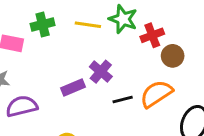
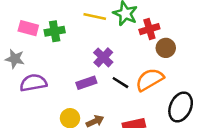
green cross: (43, 24) -> (55, 31), moved
purple rectangle: (73, 88) -> (86, 83), moved
black line: (123, 99) -> (120, 83), turned 42

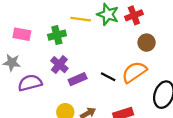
red cross: (149, 29) -> (134, 15), moved
green cross: (55, 31) -> (57, 35), moved
purple cross: (103, 57) -> (59, 65), moved

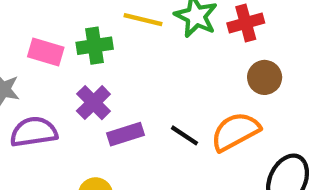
pink rectangle: (22, 34) -> (46, 52), moved

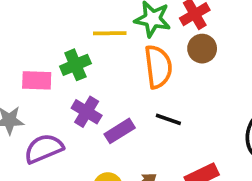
brown circle: (265, 77) -> (202, 49), moved
orange semicircle: (235, 132) -> (158, 67), moved, turned 126

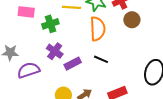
brown circle: (202, 49) -> (132, 20), moved
pink rectangle: (37, 80) -> (26, 12), moved

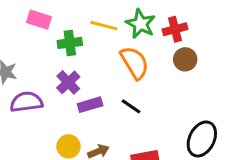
orange semicircle: (98, 29) -> (135, 63), turned -40

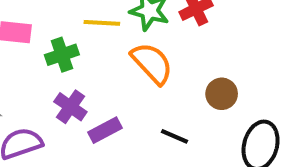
brown circle: (185, 59) -> (222, 94), moved
black line: (131, 106) -> (175, 136), moved

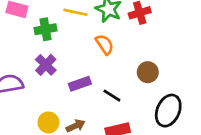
orange semicircle: (152, 63) -> (105, 44), size x0.7
purple rectangle: (105, 130) -> (80, 84), moved

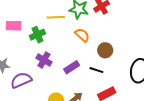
brown circle: (148, 72) -> (105, 50), moved

